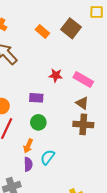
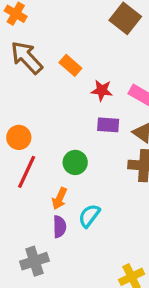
orange rectangle: (42, 31) -> (70, 65), moved
purple rectangle: (36, 98) -> (108, 125), moved

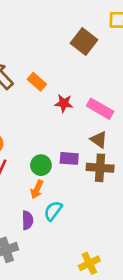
purple rectangle: (108, 125) -> (69, 158), moved
orange arrow: (60, 199) -> (37, 189), moved

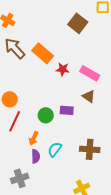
orange rectangle: (37, 82) -> (43, 53), size x1.5
brown cross: (100, 168) -> (90, 149), moved
orange arrow: (37, 189) -> (34, 138), moved

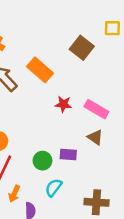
orange rectangle: (43, 53) -> (40, 70), moved
orange arrow: (34, 138) -> (14, 194), moved
cyan semicircle: (55, 149) -> (54, 188), moved

